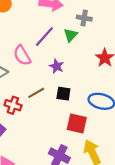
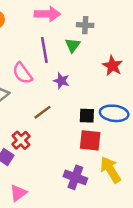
purple line: (44, 36) -> (44, 50), turned -45
black square: (63, 94) -> (87, 116), moved
red cross: (13, 105) -> (21, 140), moved, turned 35

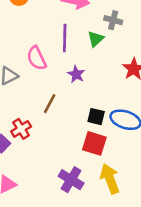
brown line: (42, 112) -> (50, 104), turned -36

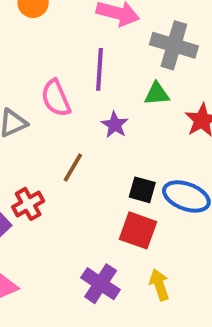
gray cross: (113, 20) -> (174, 45), size x1.6
green triangle: (96, 39) -> (157, 94), moved, turned 36
yellow arrow: (110, 179) -> (159, 285), size x0.7

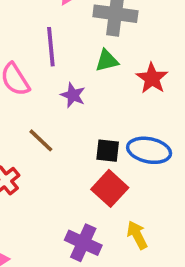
brown line: (73, 168) -> (41, 140), turned -68
red square: (138, 230) -> (110, 188), turned 32

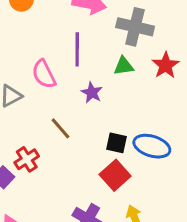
red star: (152, 78) -> (166, 65), moved

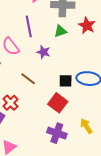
red square: (115, 175) -> (58, 103), moved

